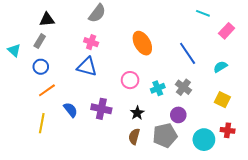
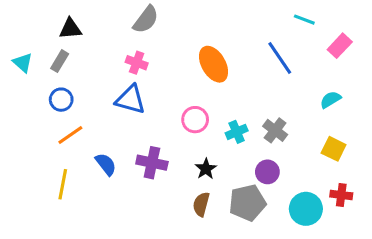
cyan triangle: (14, 50) -> (23, 63), moved
blue line: (188, 53) -> (280, 58), moved

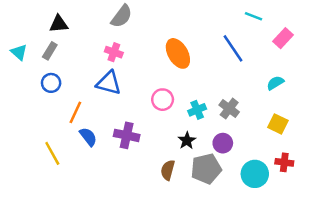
orange line: (70, 135) -> (75, 112), moved, turned -30
black star: (206, 169) -> (187, 141), moved
yellow line: (63, 184) -> (52, 153), turned -40

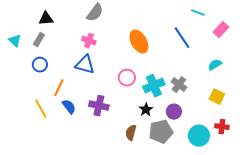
cyan cross: (197, 110) -> (154, 86), size x1.5
yellow line: (52, 153) -> (41, 109), moved

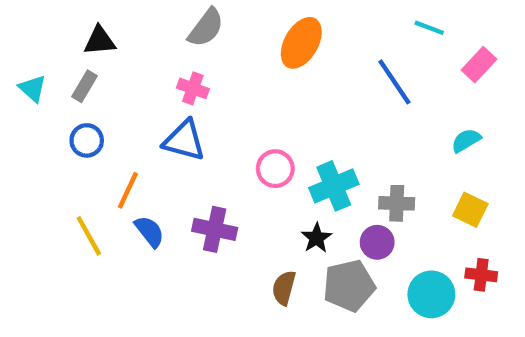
orange ellipse: (139, 42) -> (301, 43), moved, turned 60
gray cross: (179, 85) -> (397, 203), moved, turned -35

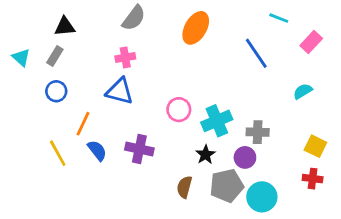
pink cross: (193, 88) -> (125, 57), turned -30
yellow square: (470, 210) -> (315, 146), moved
cyan circle: (431, 294) -> (262, 197), moved

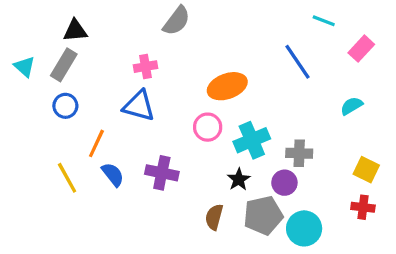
gray semicircle: (134, 18) -> (177, 21), moved
orange ellipse: (196, 28) -> (227, 86), moved, turned 40
gray rectangle: (55, 56) -> (64, 65), size x1.4

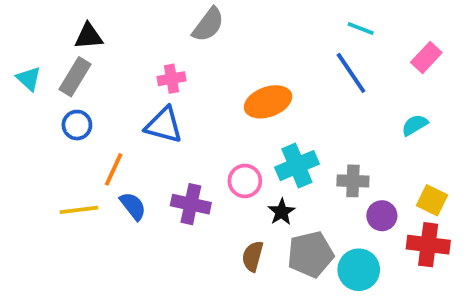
cyan line: (324, 21) -> (361, 29), moved
pink circle: (208, 127) -> (245, 181), moved
yellow line: (67, 178) -> (79, 210), turned -68
purple circle: (284, 183) -> (382, 216), moved
red cross: (363, 207) -> (428, 245), size x1.5

